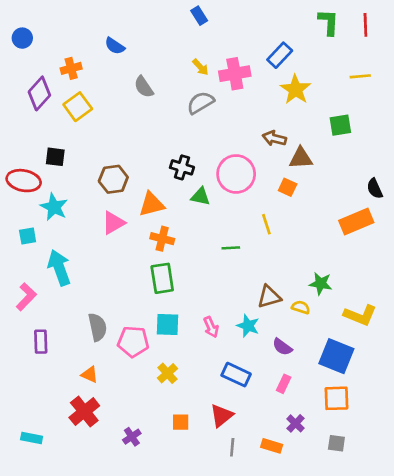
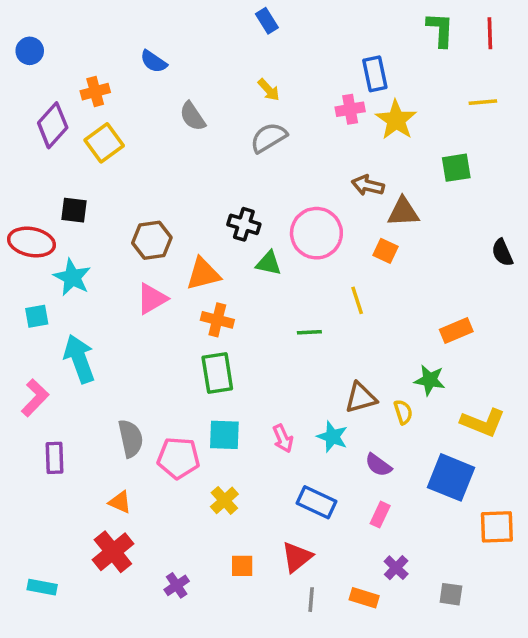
blue rectangle: (280, 55) -> (375, 74), turned -55
pink cross: (235, 74) -> (350, 109), moved, size x0.7
orange rectangle: (356, 222) -> (456, 331), moved, size x0.7
yellow semicircle: (301, 307) -> (403, 412), turned 54
orange square: (336, 398) -> (497, 527), moved

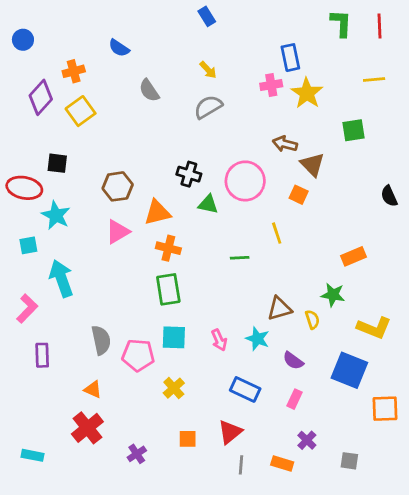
brown triangle: (403, 212) -> (312, 165), turned 48

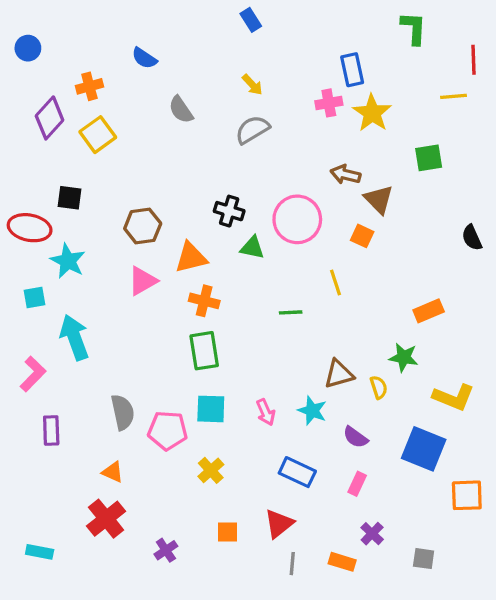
red line: (380, 26) -> (473, 60), moved

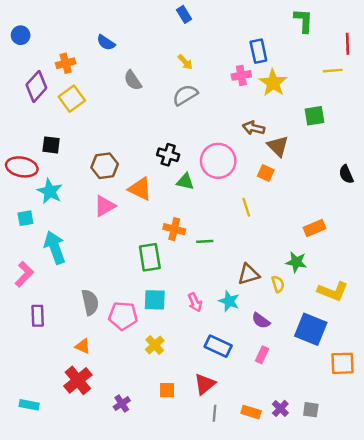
orange triangle: (191, 258) -> (140, 189), turned 40
orange cross: (204, 301) -> (174, 229), moved
green line: (291, 312) -> (205, 241), moved
purple cross: (372, 534) -> (280, 408), moved

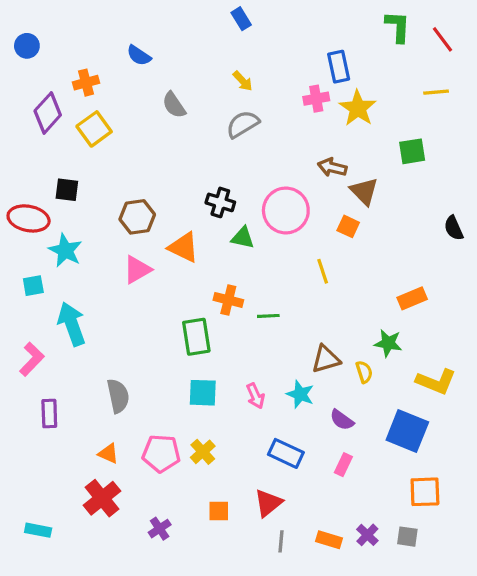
red line: (347, 44) -> (443, 39), moved, turned -35
pink pentagon: (123, 316) -> (161, 453), moved
orange square: (343, 363) -> (425, 492), moved

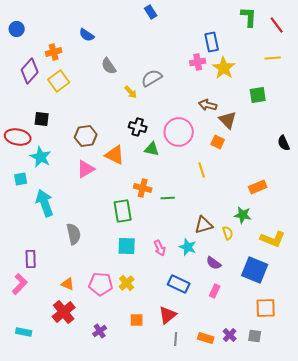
yellow arrow: (243, 81) -> (131, 92), moved
pink L-shape: (32, 359) -> (20, 284), moved
gray semicircle: (118, 396) -> (74, 234), moved

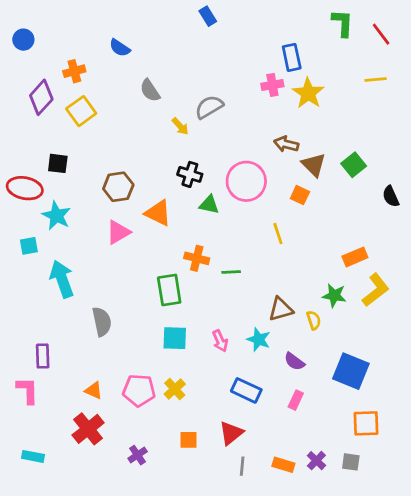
green square: (258, 95) -> (354, 165), moved, turned -30
yellow L-shape: (273, 239) -> (376, 290), moved, turned -60
pink L-shape: (20, 284) -> (28, 390), turned -45

